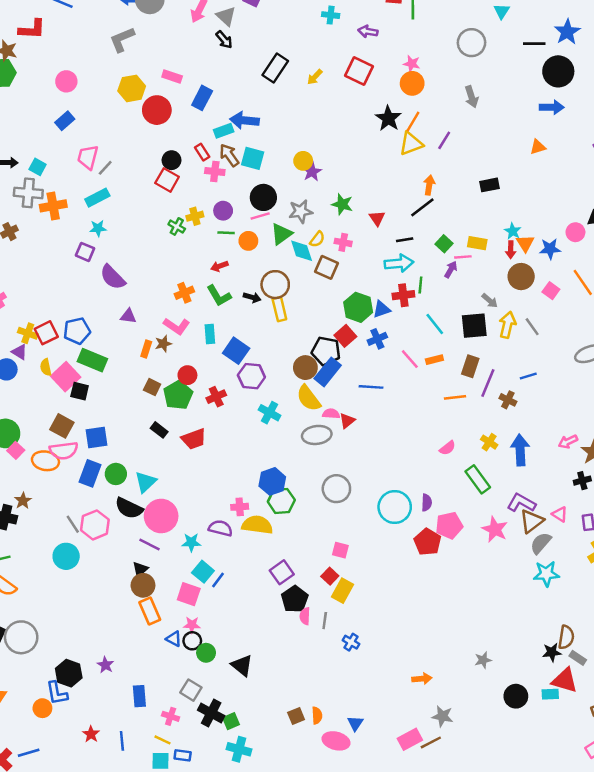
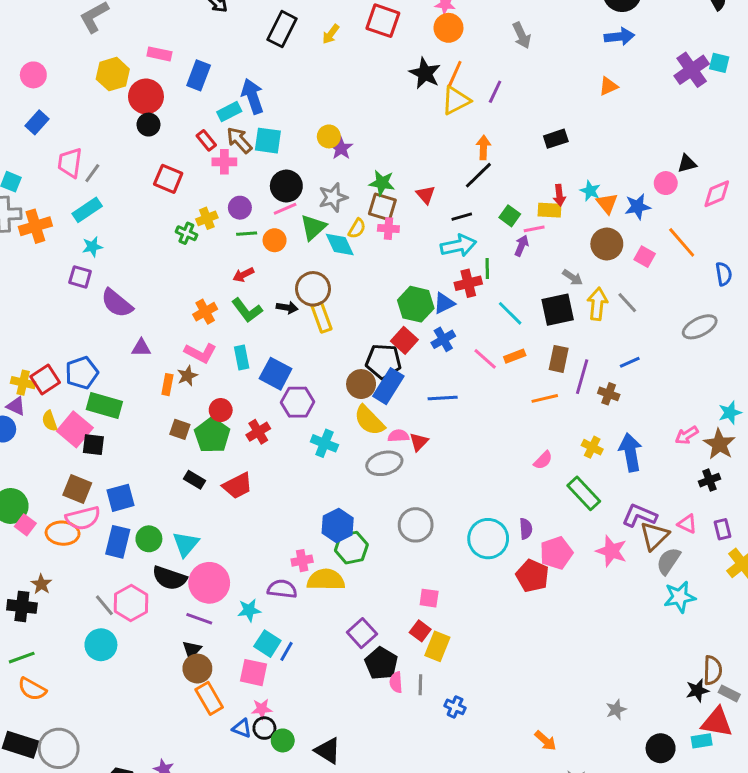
blue arrow: (244, 120) -> (253, 96), turned 72
black circle: (171, 160) -> (148, 125), moved
red arrow: (511, 250) -> (559, 195), moved
brown square: (326, 267) -> (382, 207), moved
orange arrow: (422, 679) -> (545, 741), turned 54

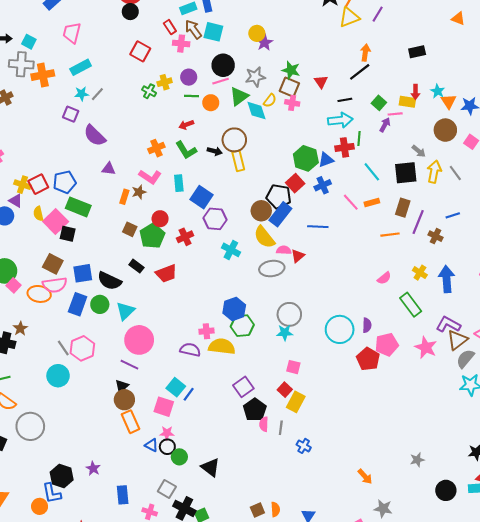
orange triangle: (608, 86) -> (458, 19), turned 40
gray line: (92, 173) -> (97, 94), moved
black semicircle: (169, 578) -> (109, 281), moved
cyan star: (249, 610) -> (285, 333), moved
gray circle: (59, 748) -> (30, 426), moved

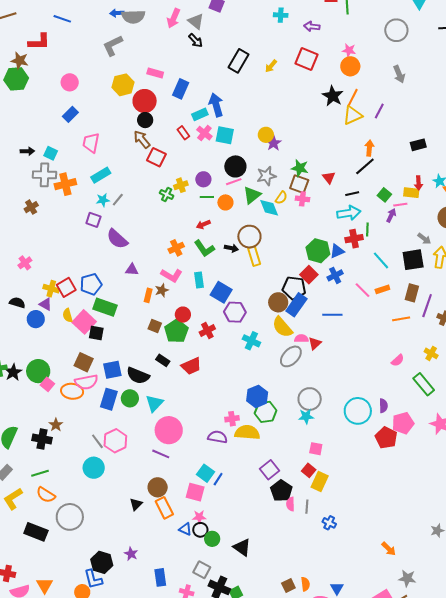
brown arrow: (193, 29) -> (142, 139), moved
pink cross: (181, 44) -> (204, 133), moved, turned 35
gray ellipse: (272, 269) -> (291, 356), turned -35
black triangle: (122, 386) -> (136, 504), moved

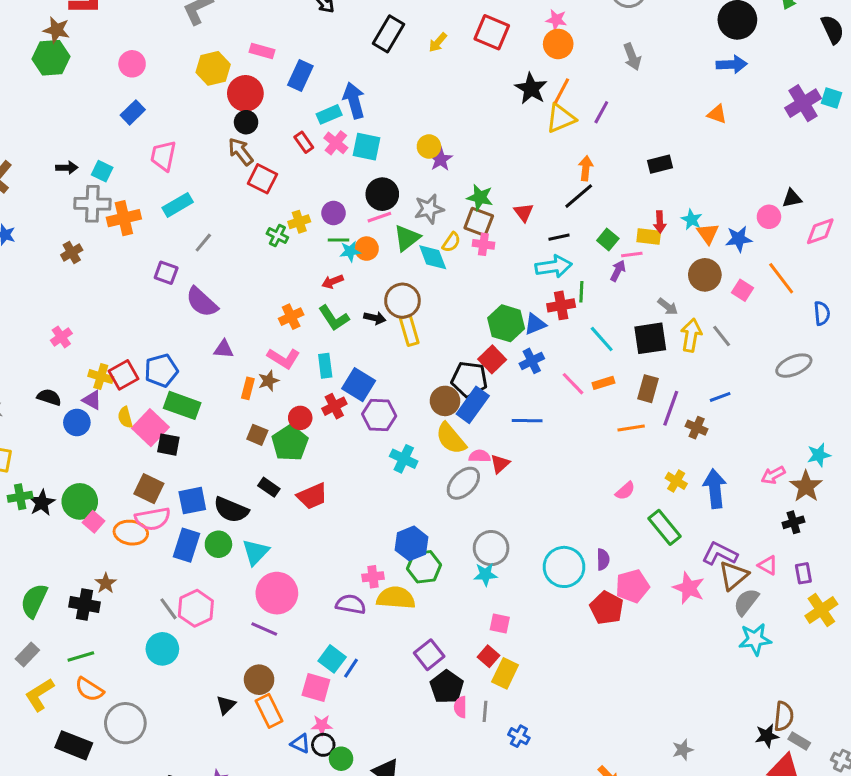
cyan star: (103, 200) -> (350, 251), moved
red cross: (207, 330) -> (334, 406), moved

